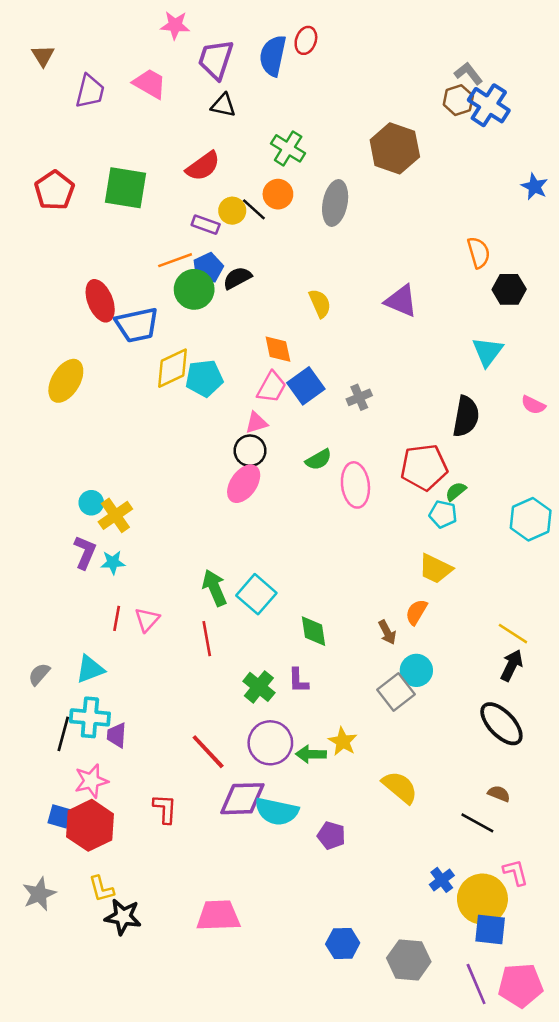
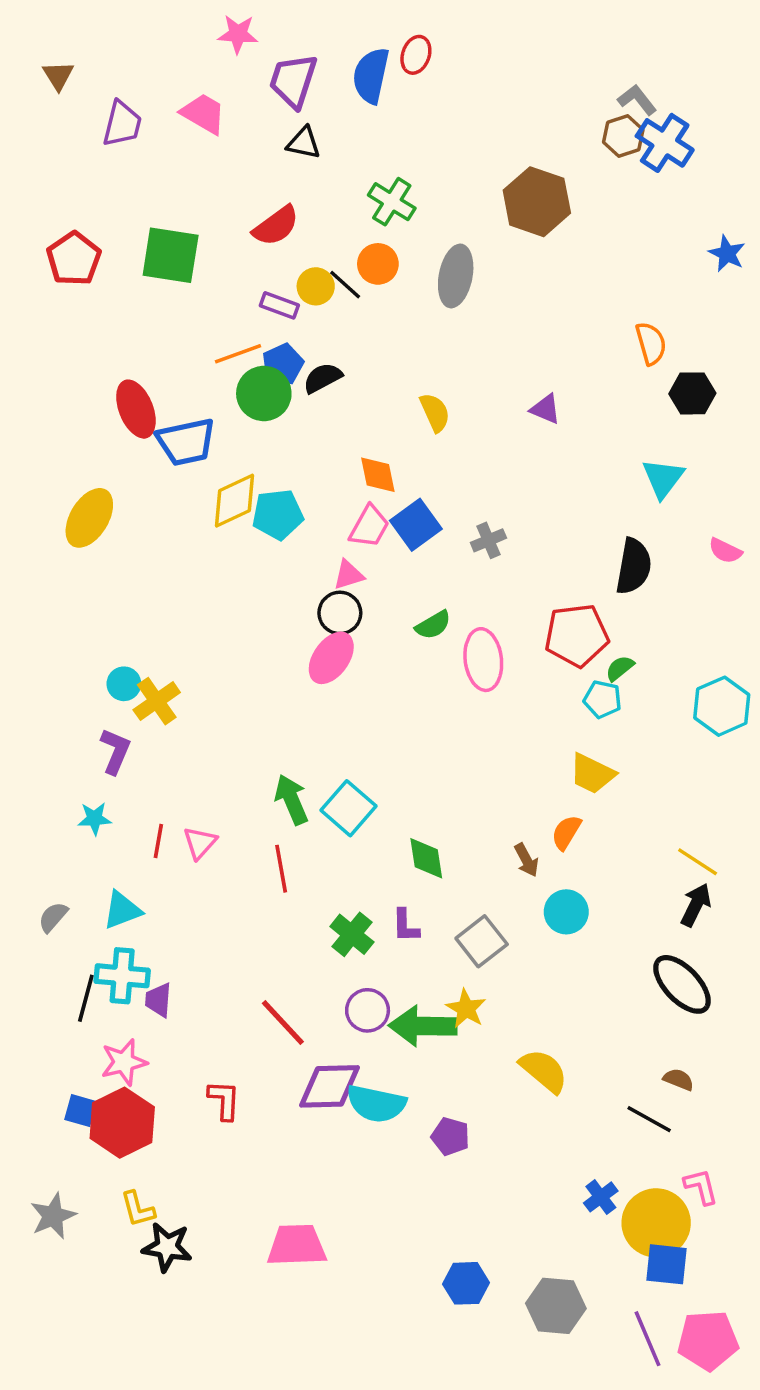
purple triangle: (401, 301) -> (545, 409), size x0.7
cyan star: (113, 562) -> (95, 819), moved
gray square: (396, 692) -> (482, 941), moved
purple circle: (270, 743) -> (368, 1010), size x0.7
green arrow: (311, 754) -> (423, 1026), size x1.6

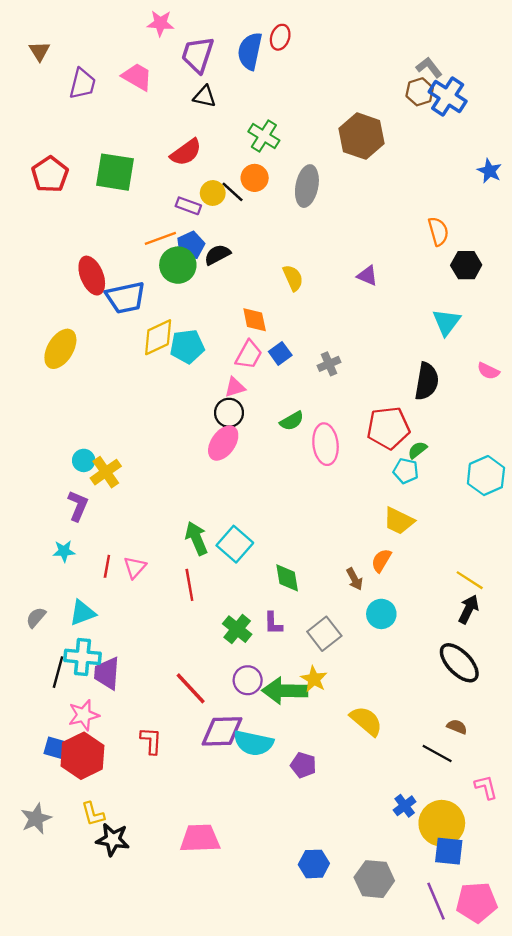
blue square: (416, 525) -> (280, 353), size x0.7
purple trapezoid: (158, 1000) -> (107, 673), size x1.4
pink L-shape: (701, 1187) -> (486, 787), moved

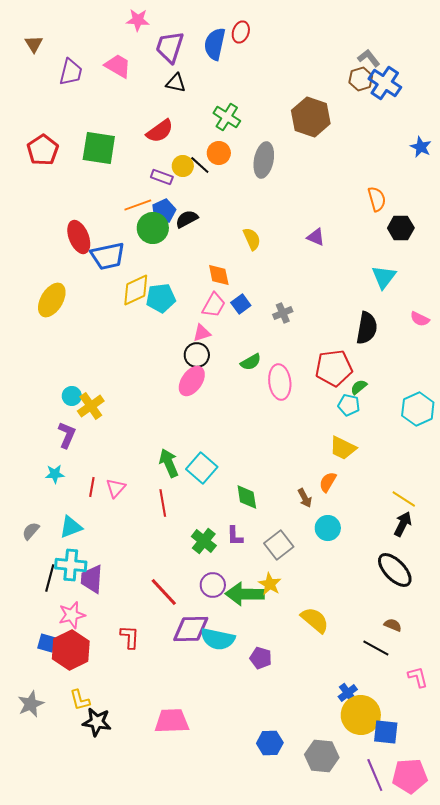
yellow circle: (442, 823) -> (361, 715), moved

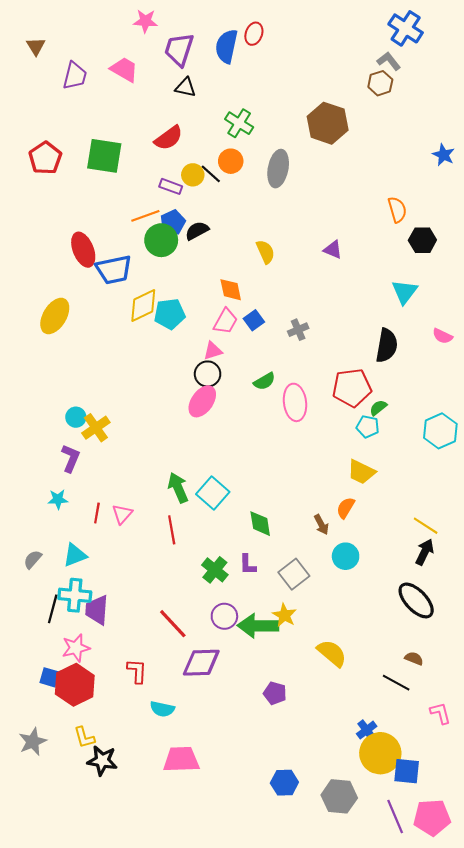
blue cross: (385, 83) -> (406, 28), moved
cyan semicircle: (218, 639) -> (162, 709), moved, size x0.7

